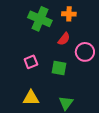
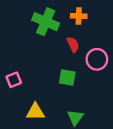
red semicircle: (64, 39) -> (73, 44), turned -64
pink square: (31, 62) -> (14, 80), moved

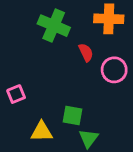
orange cross: (79, 16) -> (109, 19), moved, size x1.5
green square: (67, 78) -> (72, 116), moved

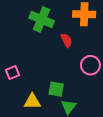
pink circle: (114, 70) -> (90, 65), moved

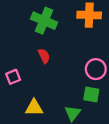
red semicircle: (67, 40) -> (44, 56), moved
green square: (56, 89) -> (91, 94), moved

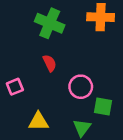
pink circle: (96, 69) -> (81, 87), moved

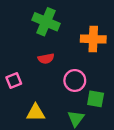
orange cross: (101, 17) -> (93, 39), moved
red semicircle: (50, 63) -> (46, 59), turned 105

